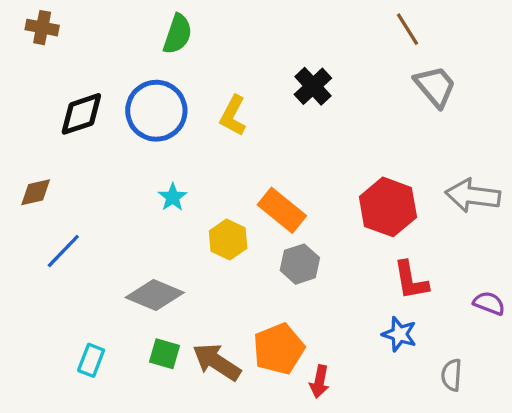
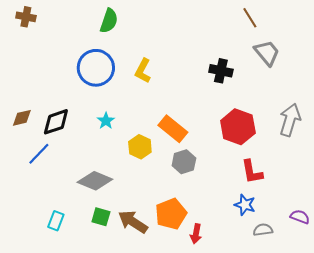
black cross: (313, 86) -> (221, 71), moved, turned -35
black diamond: (81, 114) -> (56, 122), moved
gray arrow: (473, 196) -> (290, 120), turned 100
purple semicircle: (489, 303) -> (300, 217), moved
gray semicircle: (452, 375) -> (263, 230), moved, turned 78

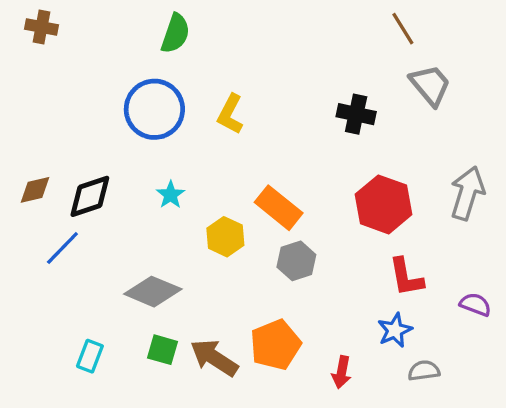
blue star: (245, 205) -> (395, 330), turned 30
purple semicircle: (300, 217) -> (475, 304), moved
red arrow: (196, 234) -> (342, 372), moved

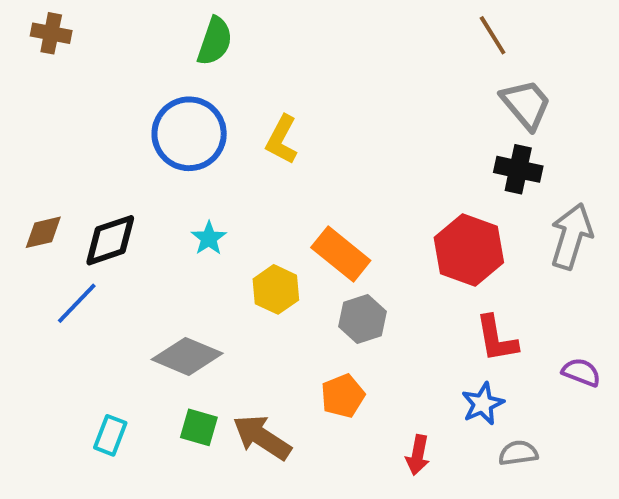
black cross: (356, 114) -> (518, 169), moved
orange pentagon: (275, 345) -> (343, 396), moved, size x0.7

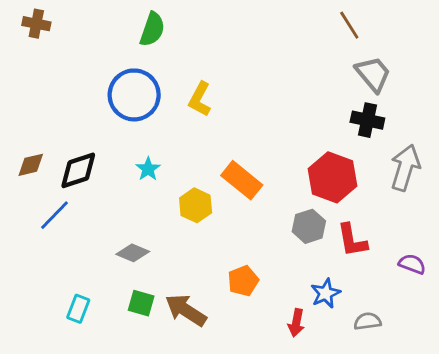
gray hexagon: (363, 319) -> (309, 226), moved
gray diamond: (187, 356) -> (133, 253), size x0.7
blue star: (483, 404) -> (326, 293), moved

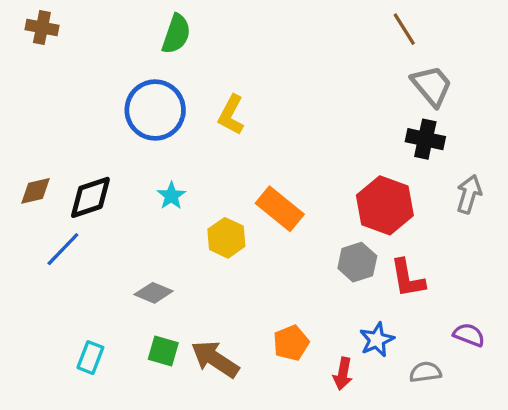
gray arrow: (405, 168) -> (469, 194), size x0.7
purple semicircle: (412, 264) -> (469, 335), moved
orange pentagon: (243, 281) -> (291, 343), moved

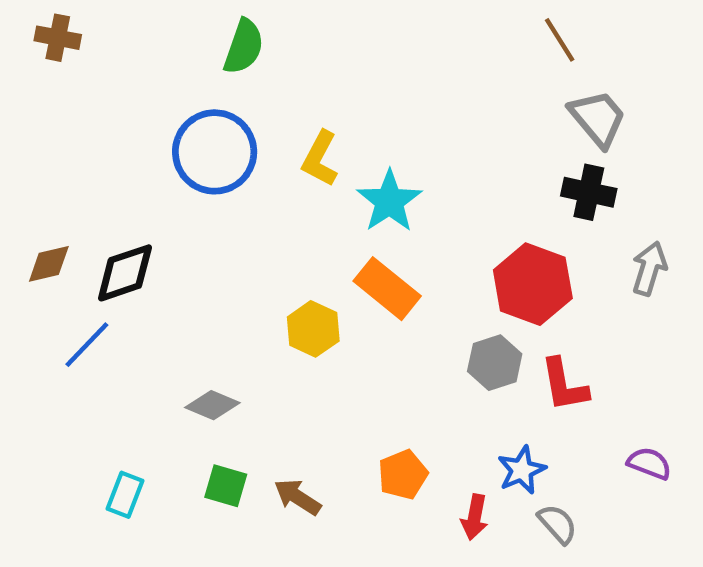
cyan star: (171, 196) -> (389, 201), moved, size x1.6
brown arrow: (215, 359) -> (297, 497), size x0.7
gray semicircle: (425, 372) -> (557, 524), moved, turned 56

